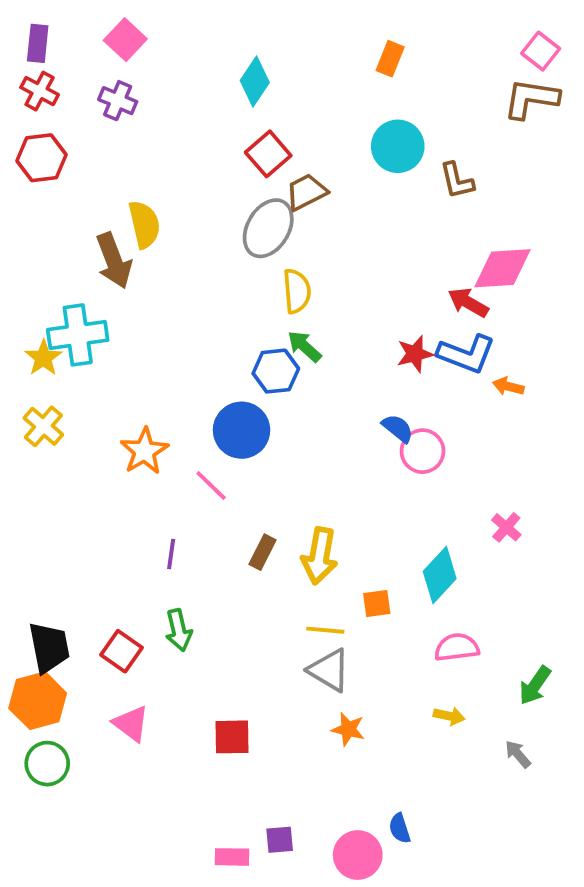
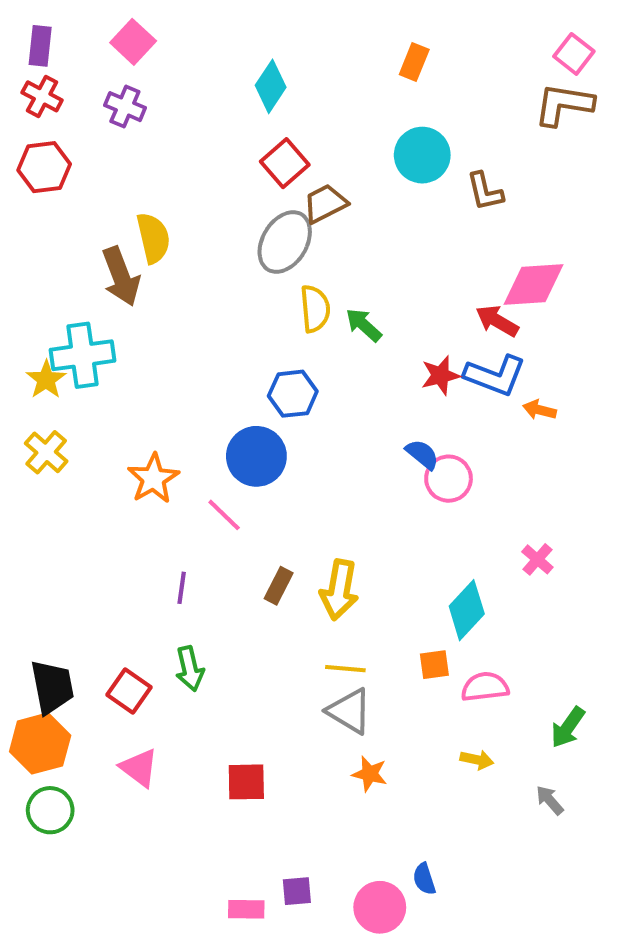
green arrow: (304, 346) -> (364, 325), moved
orange square: (377, 604) -> (434, 665), moved

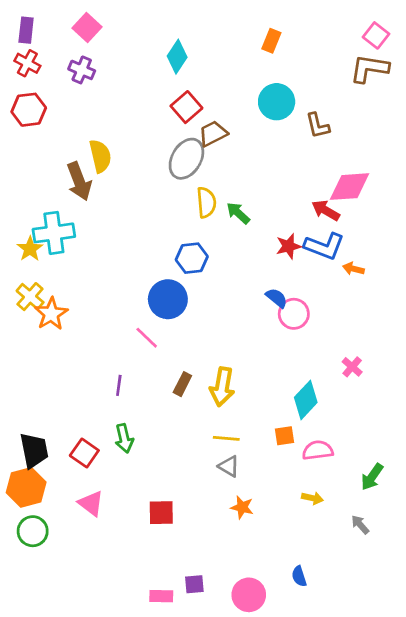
orange star: (153, 479) -> (51, 314), moved
gray triangle: (349, 711) -> (229, 466), size x0.7
blue semicircle: (424, 879) -> (299, 576), moved

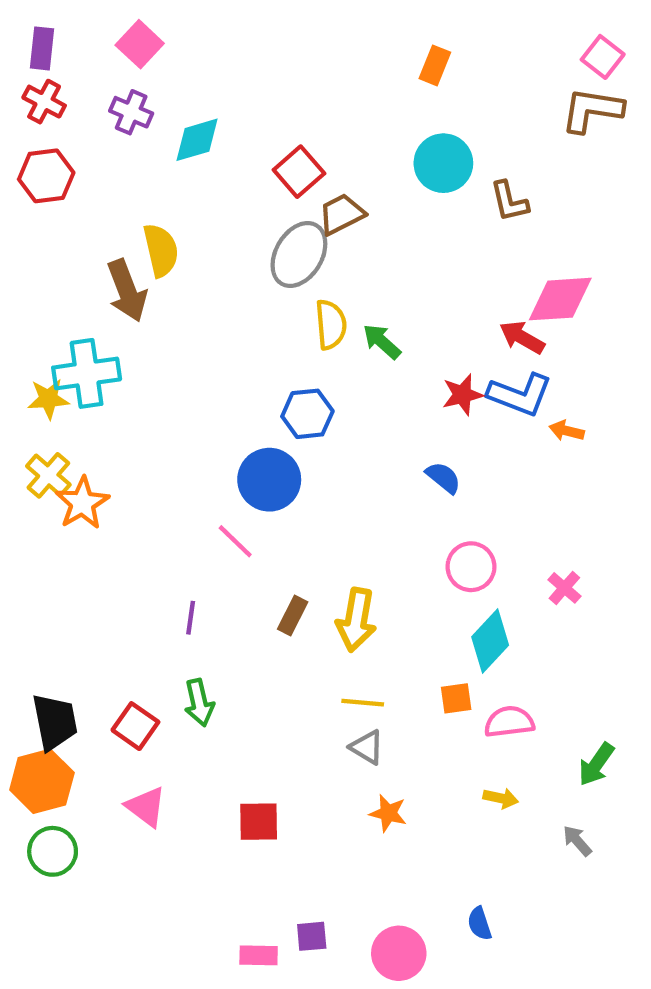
cyan diamond: (177, 57) -> (197, 140), moved, turned 40
yellow star: (30, 249) -> (48, 399), turned 30
pink circle: (294, 314) -> (471, 567), moved

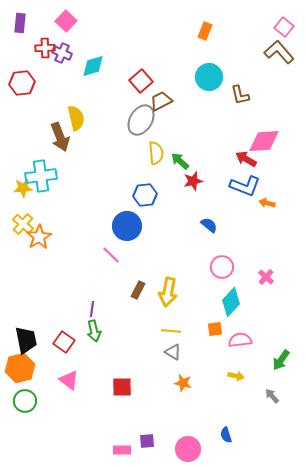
red cross: (44, 102) -> (45, 48), moved, turned -30
brown L-shape: (592, 110) -> (279, 52), turned 40
red star: (462, 395) -> (193, 181), moved
purple line: (191, 618) -> (92, 309), moved

